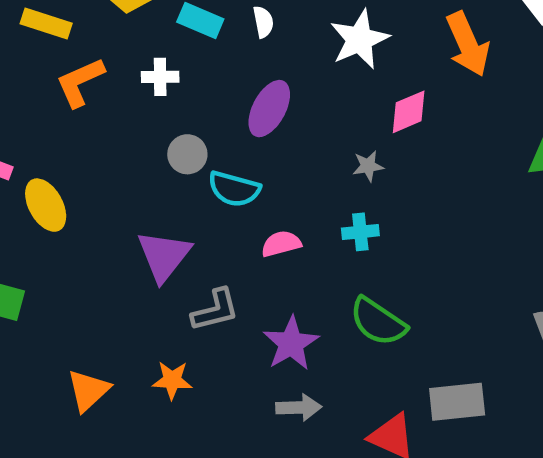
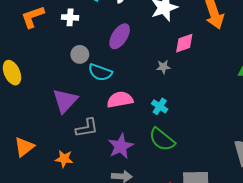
cyan cross: (360, 232) -> (160, 106), moved, turned 35
pink semicircle: (281, 244) -> (120, 100), size x1.4
orange triangle: (88, 390) -> (24, 147), moved

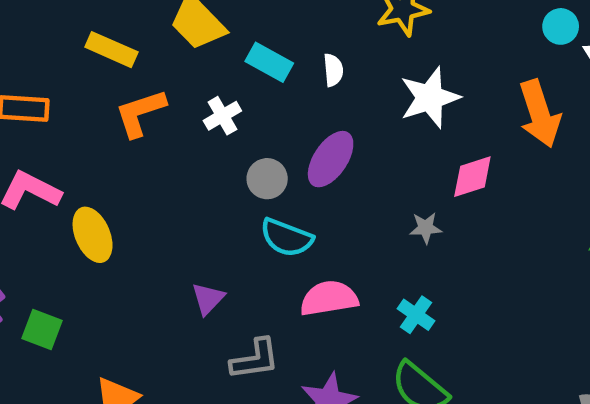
white cross: (70, 17) -> (222, 116), turned -35
gray circle: (80, 54) -> (267, 179), moved
purple triangle: (65, 101) -> (208, 299), size x0.6

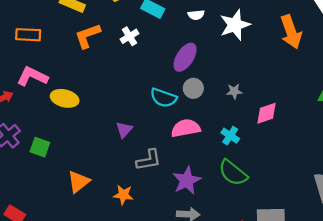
white semicircle: (333, 70) -> (196, 15), moved, turned 91
pink diamond: (472, 177) -> (267, 113), moved
gray circle: (267, 179) -> (193, 88), moved
yellow ellipse: (93, 235) -> (65, 98), turned -52

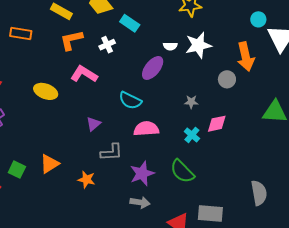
white semicircle: (196, 15) -> (170, 46), moved
pink L-shape: (32, 76) -> (84, 74), moved
gray circle: (193, 88) -> (227, 79), moved
cyan cross: (230, 136) -> (192, 135), moved
green square: (40, 147) -> (17, 170), moved

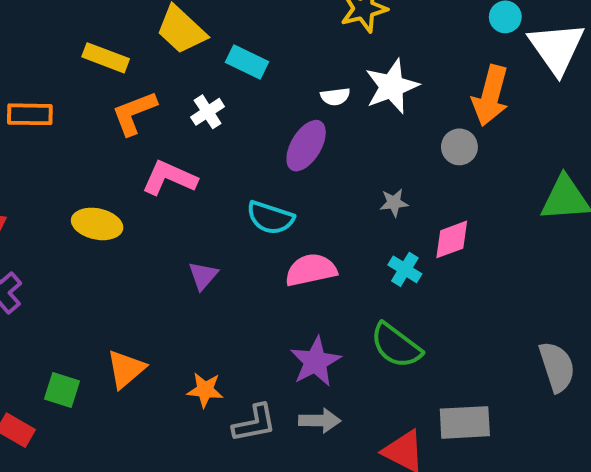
orange arrow: (246, 57) -> (490, 96), turned 36
gray L-shape: (111, 152) -> (254, 423), moved

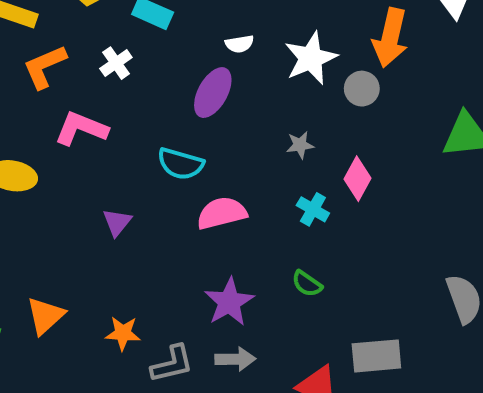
white star: (392, 86) -> (311, 58), moved
pink diamond: (452, 239) -> (357, 179), turned -39
green semicircle: (396, 346) -> (307, 284), size x0.6

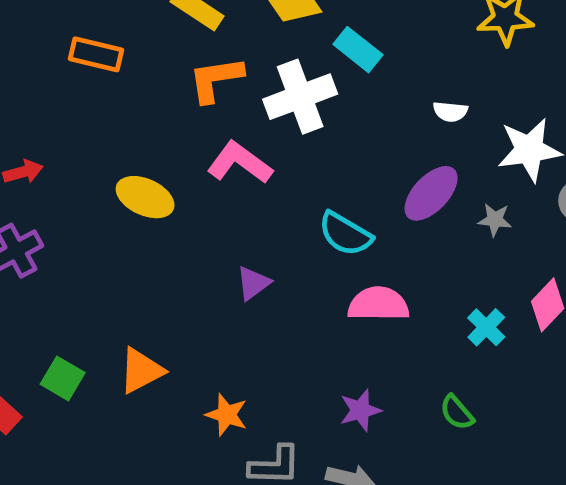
white cross: (116, 63) -> (300, 97), size x1.8
purple ellipse: (213, 93) -> (431, 193), moved
gray star: (300, 145) -> (495, 220), moved
purple star: (229, 302) -> (360, 410), size x0.7

